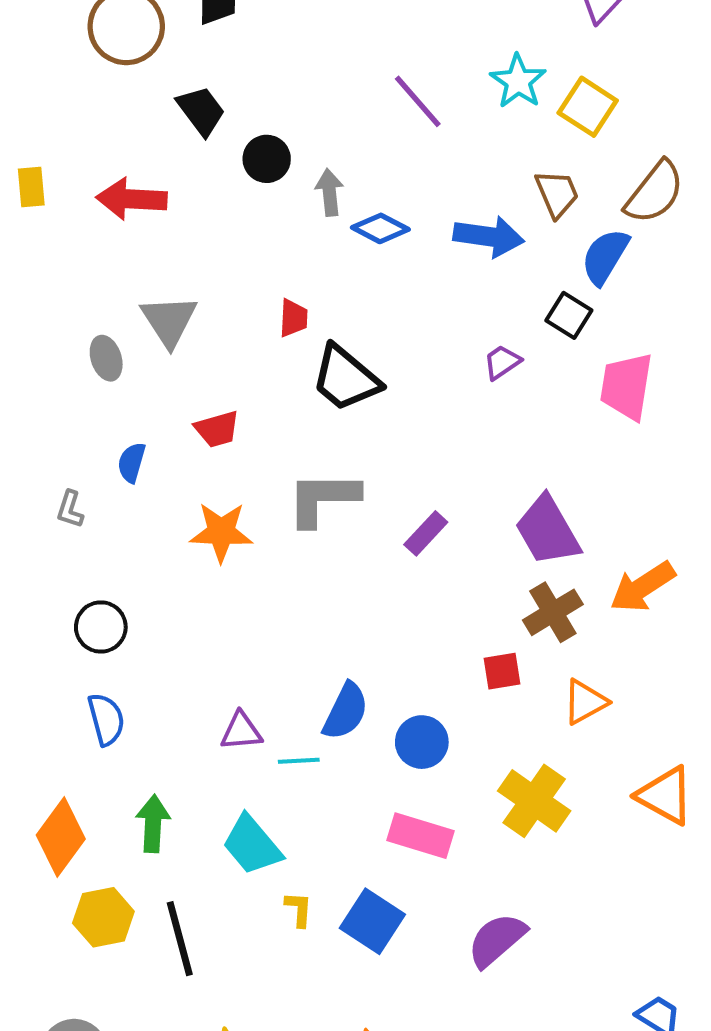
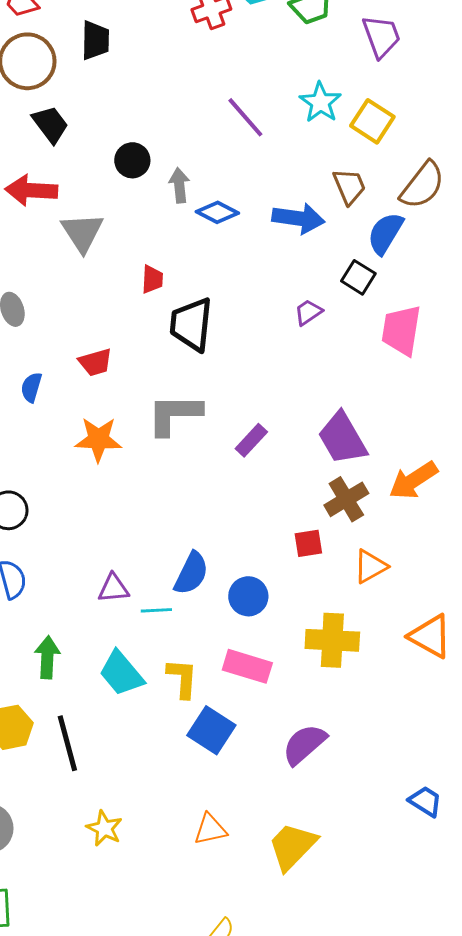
black trapezoid: (201, 111) -> (50, 124), moved
gray triangle: (169, 321) -> (82, 232), moved
black trapezoid: (346, 378) -> (191, 324), turned 56
yellow cross: (534, 801) -> (332, 640), turned -32
yellow L-shape: (299, 909) -> (182, 678), moved, size x1.5

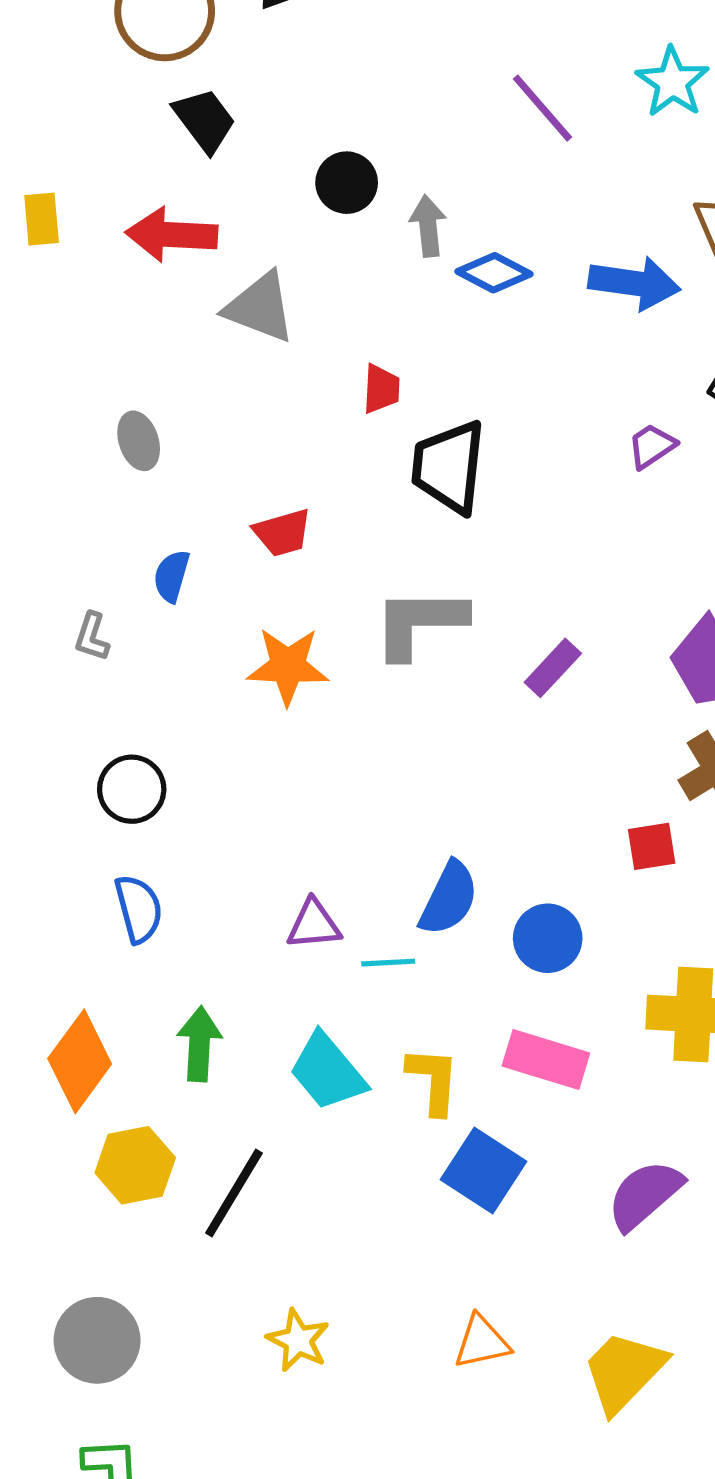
gray triangle: (82, 232) -> (260, 307), turned -36
black line: (67, 743) -> (234, 1193), turned 46

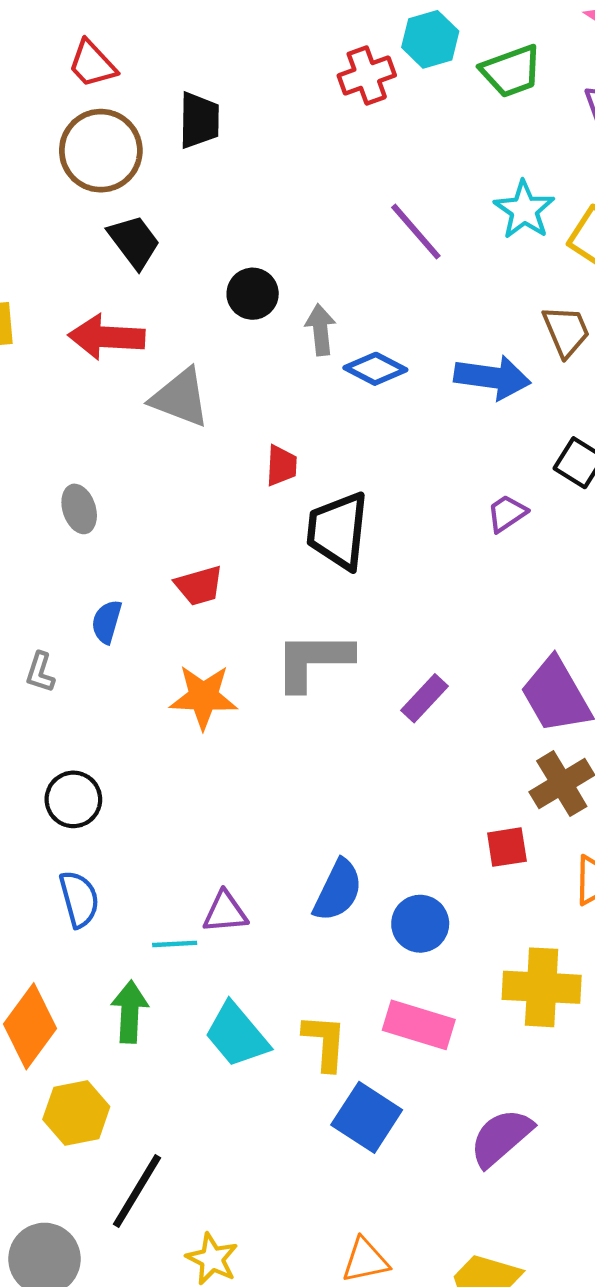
cyan line: (388, 963) -> (175, 944), moved
black line: (234, 1193) -> (137, 1191), moved

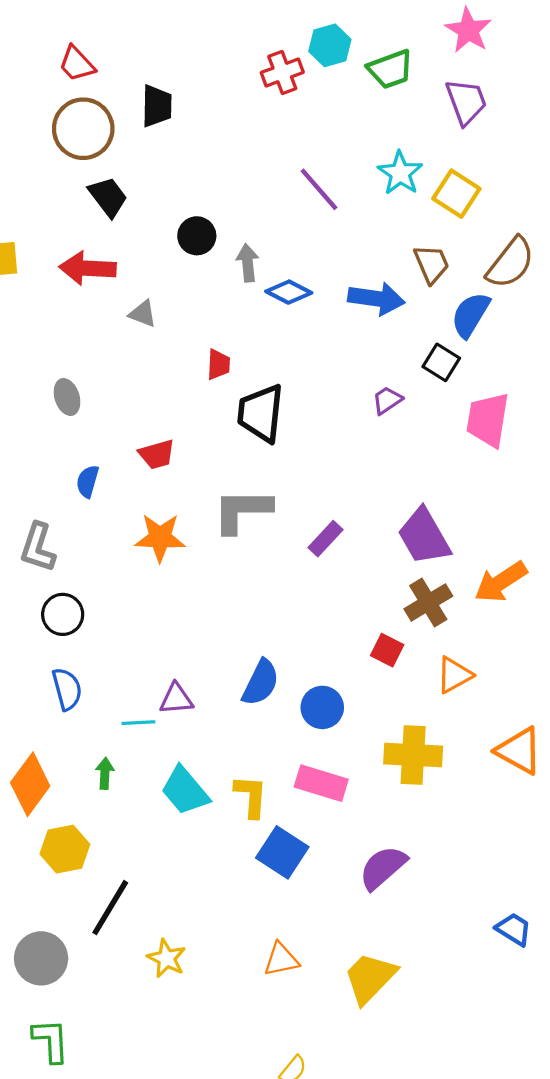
gray triangle: (180, 398) -> (143, 314), size x0.6
gray L-shape: (40, 672) -> (38, 547), moved, size x1.6
red square: (507, 847) -> (387, 650), turned 36
green arrow: (130, 1012) -> (105, 773), size x0.7

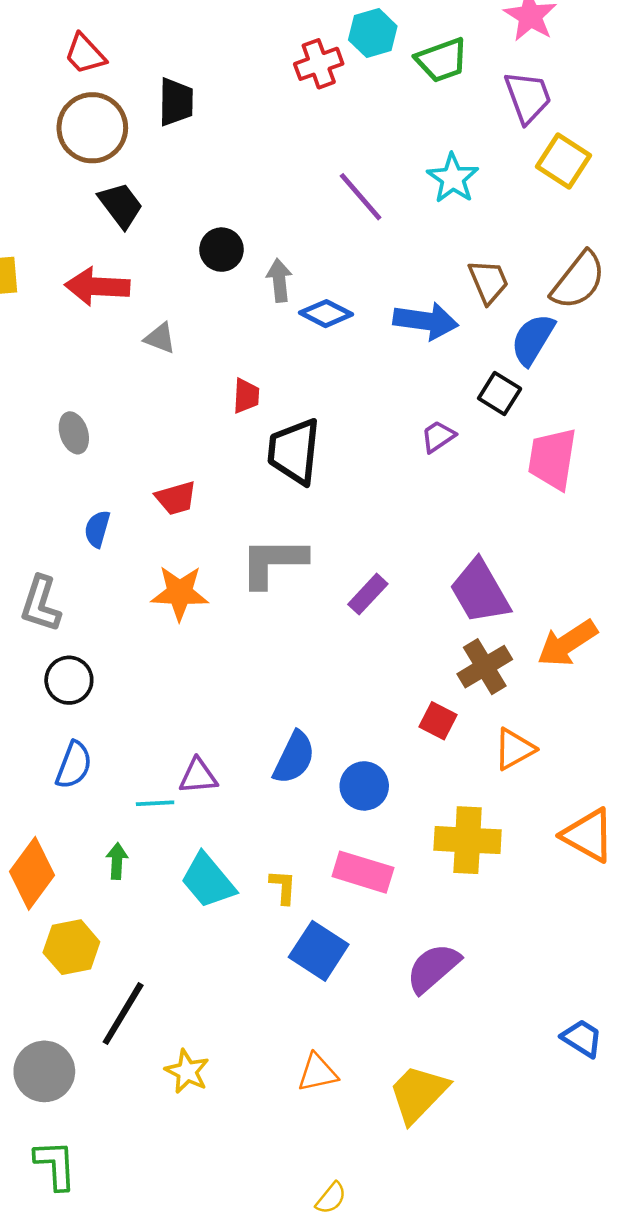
yellow square: (456, 194) -> (564, 161), moved
blue semicircle: (67, 689) -> (74, 765), turned 36
yellow L-shape: (251, 796) -> (283, 887), size x0.7

